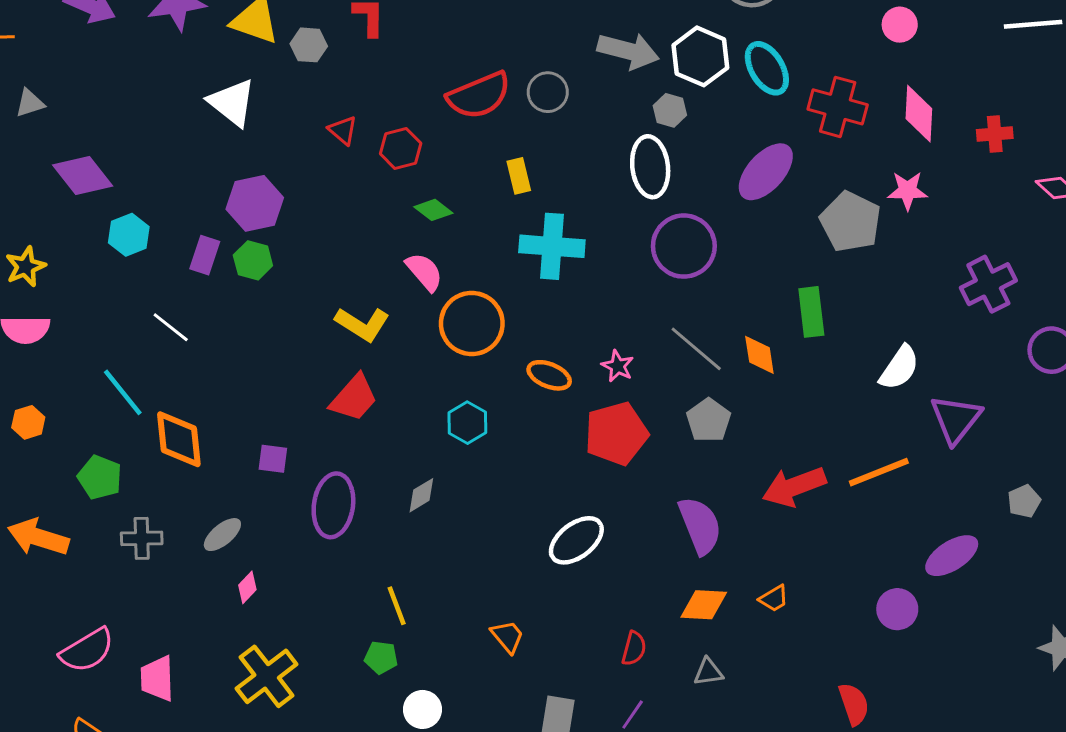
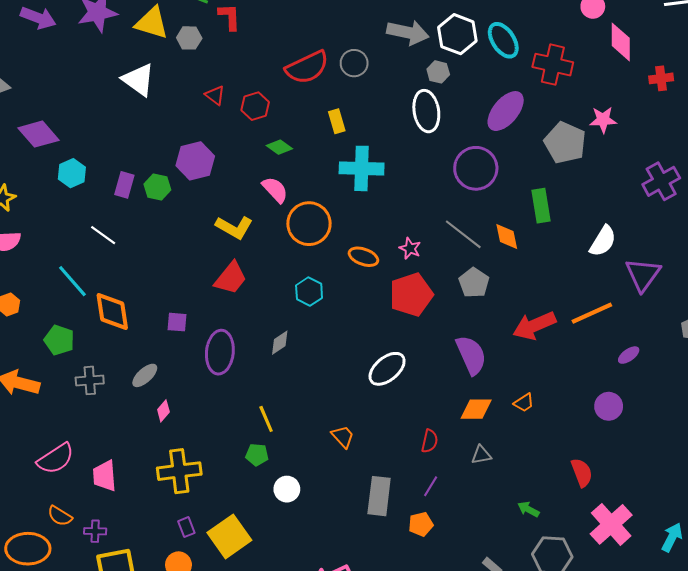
pink diamond: (919, 114) -> (621, 42), moved
purple hexagon: (255, 203) -> (195, 161), moved
purple circle: (684, 246) -> (476, 168), moved
purple ellipse: (952, 556) -> (629, 355), moved, size x0.6
yellow cross: (267, 676) -> (179, 471), turned 33

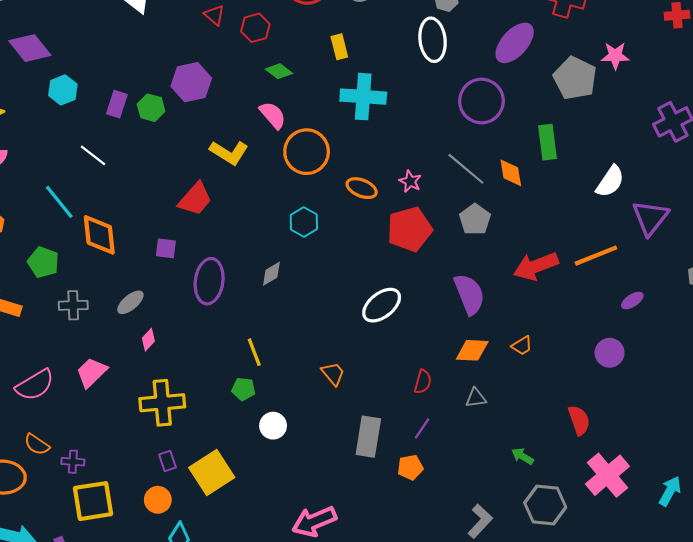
red trapezoid: (231, 278) -> (195, 199), moved
pink trapezoid: (105, 476) -> (92, 372), moved, turned 48

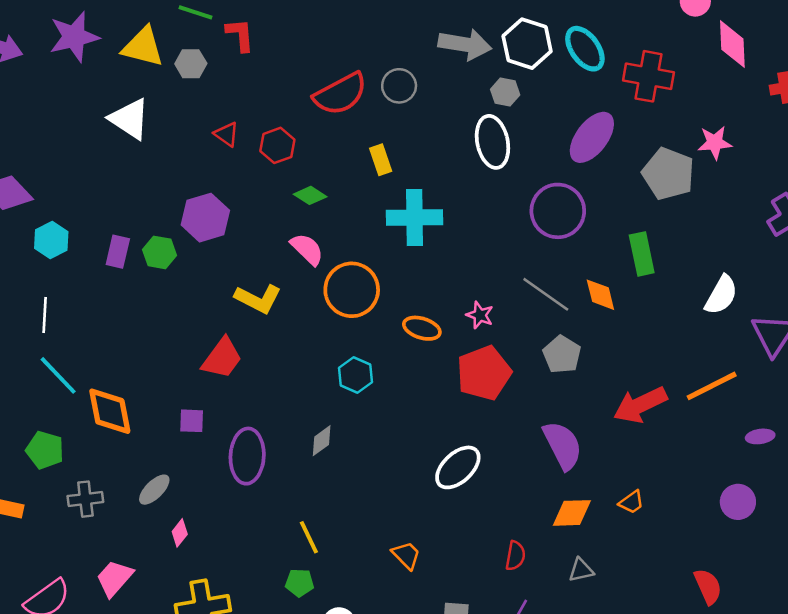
white line: (93, 155) -> (45, 315), moved, turned 60
purple ellipse: (632, 300) -> (760, 436), turned 30

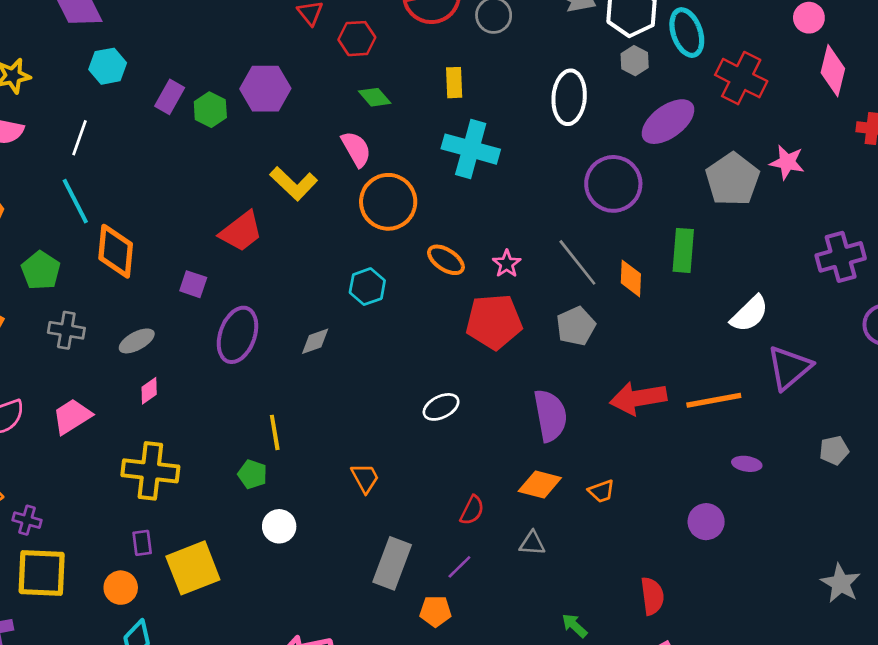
gray hexagon: (505, 92) -> (635, 61), moved
white ellipse: (458, 467) -> (441, 407), size x0.7

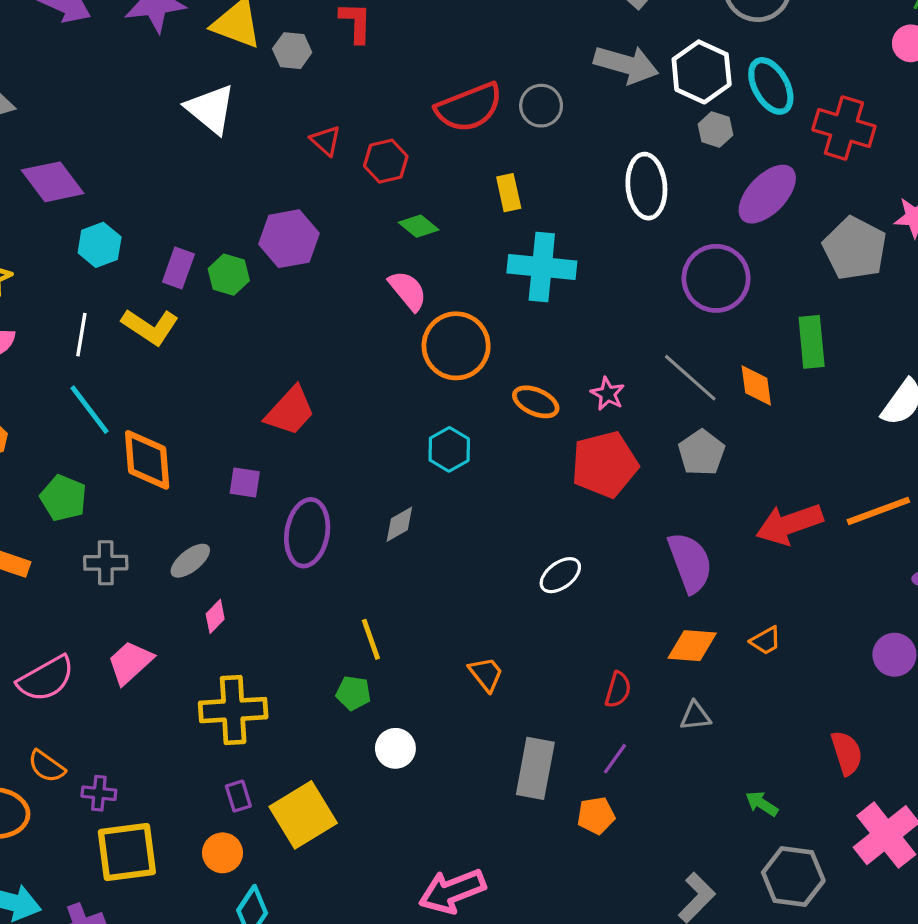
yellow L-shape: (294, 184) -> (150, 327), moved

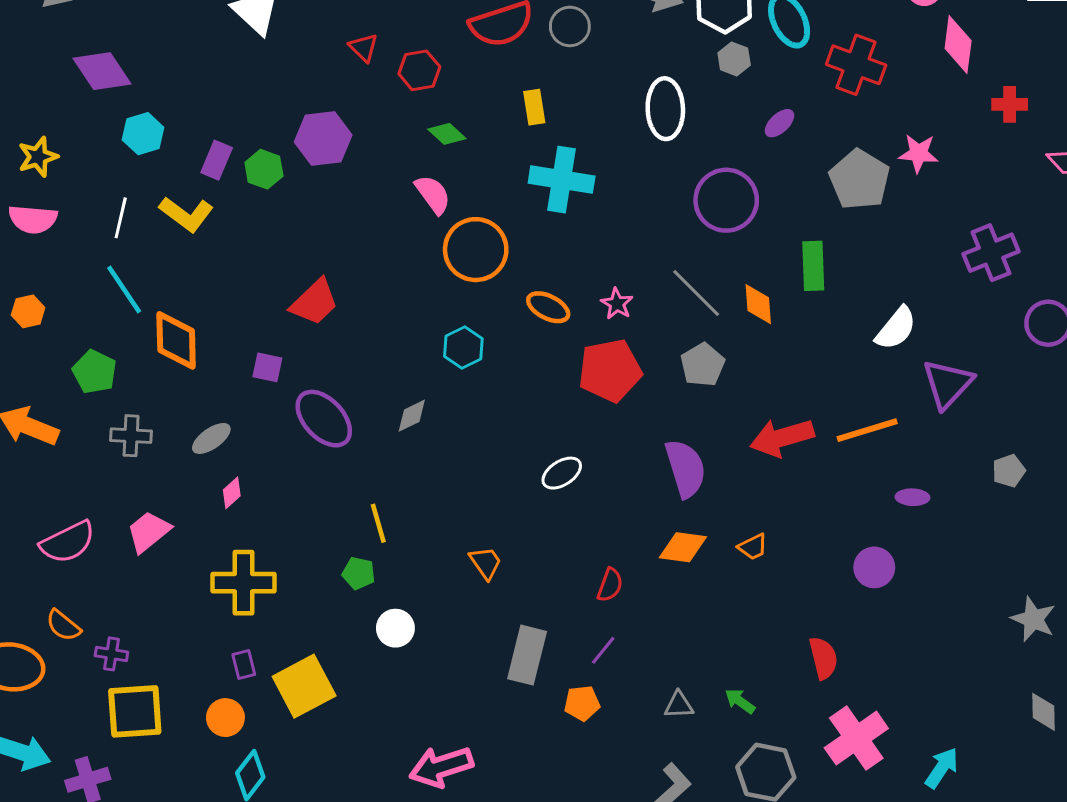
purple ellipse: (767, 194) -> (780, 123), size x0.5
purple ellipse: (307, 533) -> (324, 419), turned -56
gray triangle: (695, 716) -> (679, 705), moved

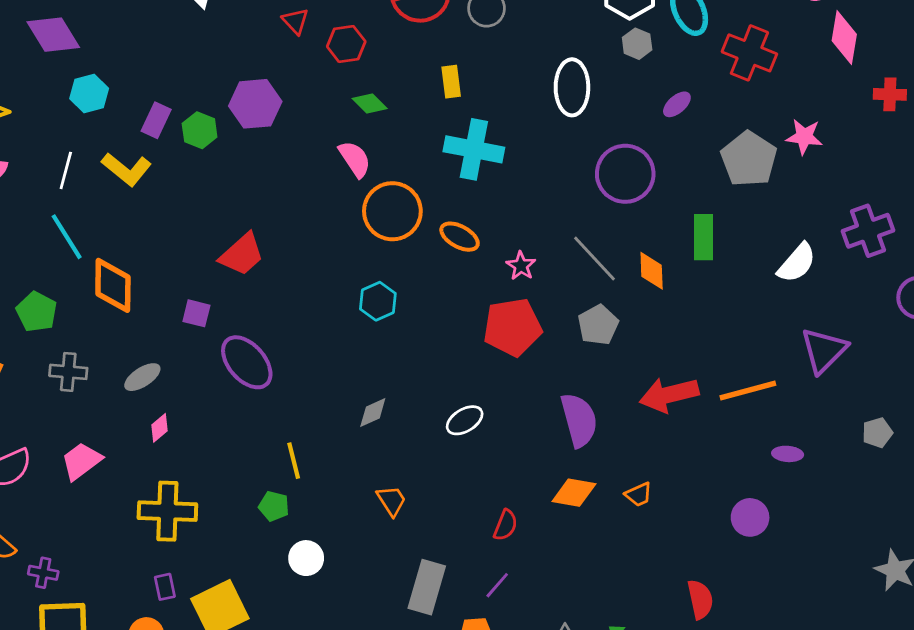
orange ellipse: (548, 307) -> (460, 237), moved
white semicircle: (896, 328) -> (797, 263), moved
gray diamond: (412, 416) -> (373, 412), moved

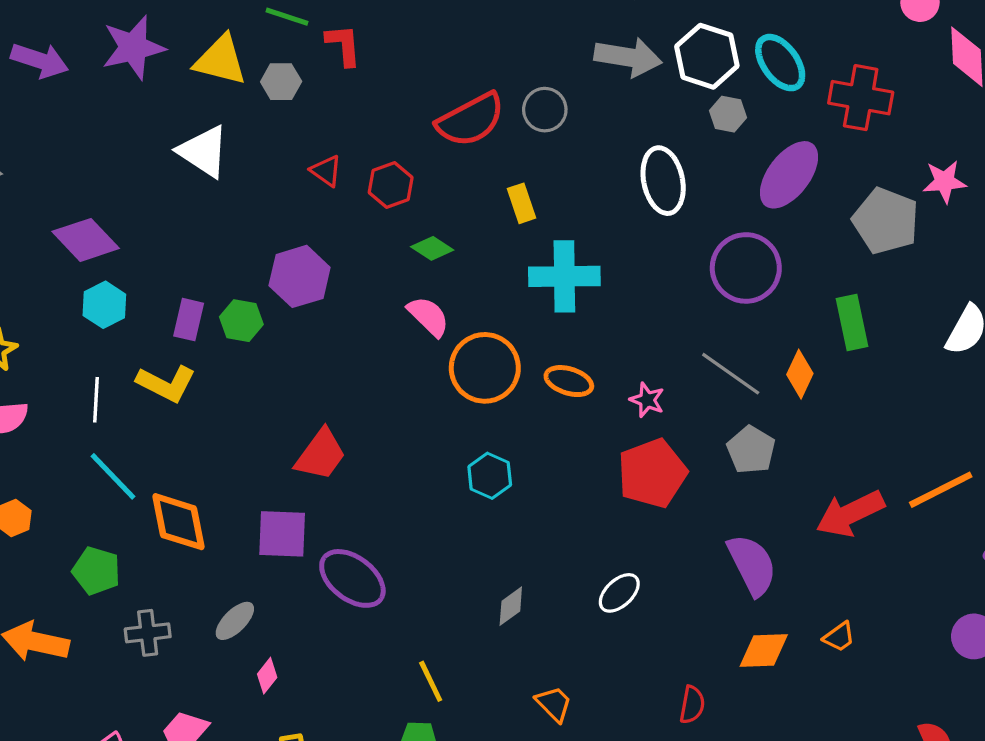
purple diamond: (53, 35) -> (86, 240), moved
purple ellipse: (677, 104) -> (789, 175), size x2.0
orange diamond: (652, 271) -> (800, 374), turned 39
purple square: (196, 313) -> (282, 534), size x1.6

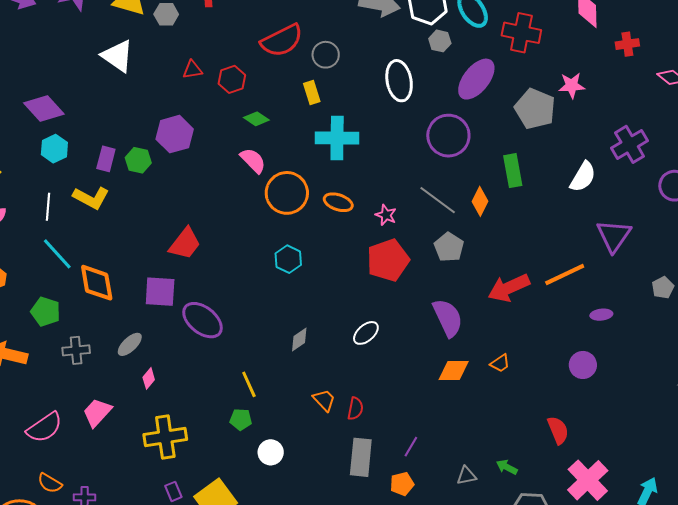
gray circle: (545, 110) -> (326, 55), moved
red triangle: (326, 171) -> (193, 70), turned -45
red semicircle: (692, 705) -> (355, 409), moved

